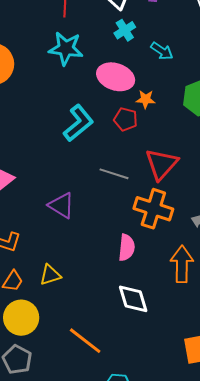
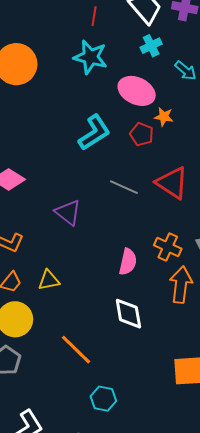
red triangle: (162, 164) -> (172, 183), turned -45
orange cross: (153, 209) -> (168, 247), moved, size x0.7

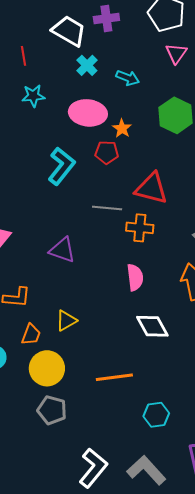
cyan star: (90, 57) -> (33, 96), size x0.7
orange star: (164, 117) -> (122, 128), turned -30
orange cross: (168, 247) -> (140, 228), moved
orange line: (76, 350) -> (114, 377), turned -33

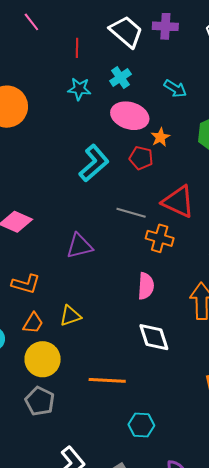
cyan cross: (87, 65) -> (120, 78), moved
purple triangle: (62, 250) -> (79, 246), turned -44

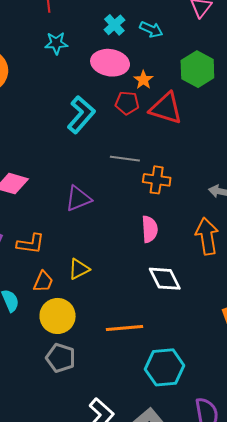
cyan cross: (120, 78) -> (114, 25), moved
red triangle: (178, 202) -> (166, 108), moved
cyan hexagon: (141, 425) -> (165, 367), size x1.5

